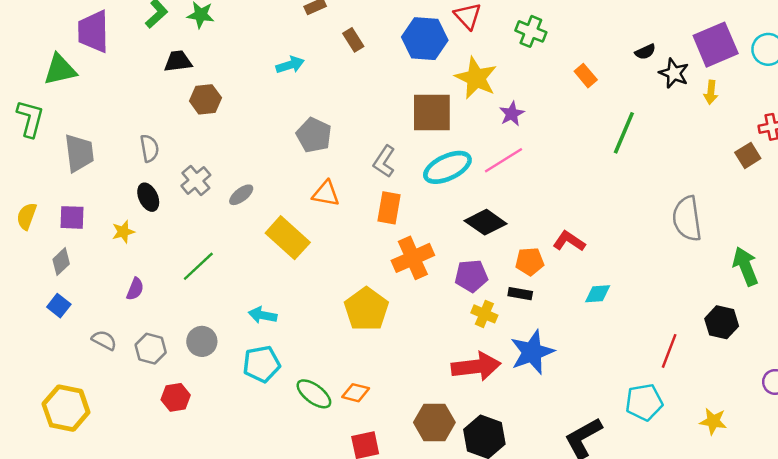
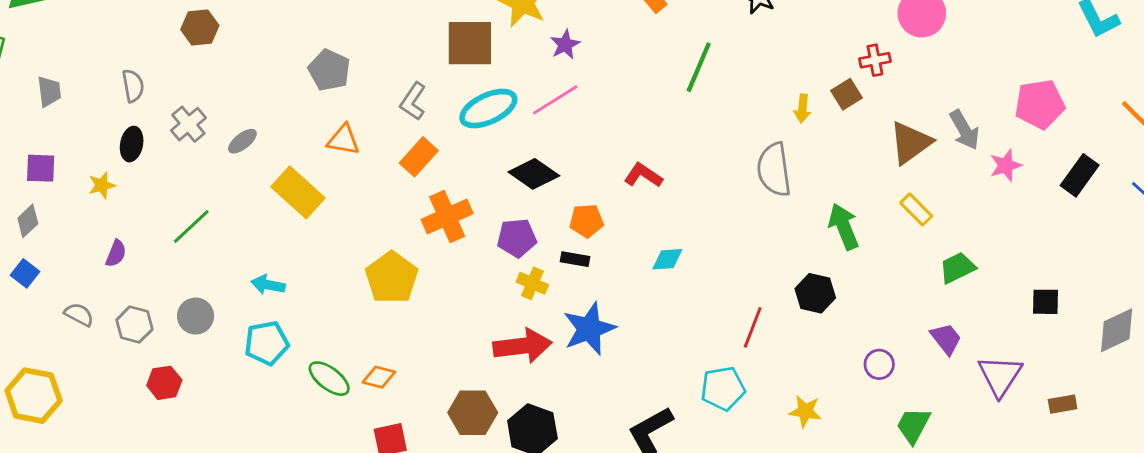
yellow arrow: (711, 92) -> (802, 109), moved
gray trapezoid: (79, 153) -> (49, 91), size x0.7
black ellipse: (148, 197) -> (132, 144), turned 36
orange rectangle: (389, 208) -> (419, 157), turned 32
red L-shape: (569, 241) -> (643, 175), moved

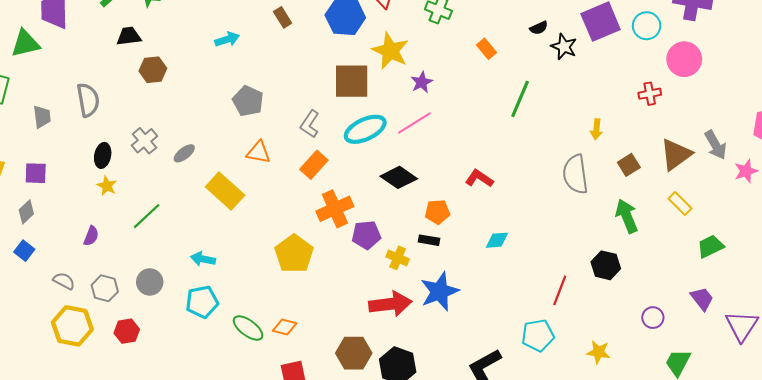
gray semicircle: (133, 86) -> (88, 100), moved, size x1.4
brown square: (847, 94) -> (629, 165), moved
yellow star: (102, 185) -> (107, 186), moved, turned -30
purple pentagon: (517, 238) -> (366, 235), moved
yellow hexagon: (34, 396) -> (72, 326), moved

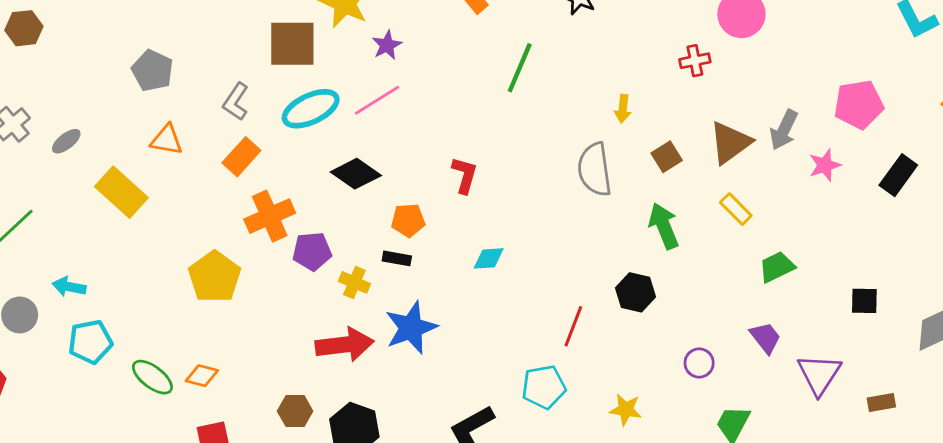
gray arrow: (716, 145) -> (784, 130), turned 56
red L-shape: (479, 178) -> (465, 175), turned 72
cyan arrow: (203, 259) -> (69, 287), moved
brown hexagon: (354, 353) -> (295, 411), size x0.7

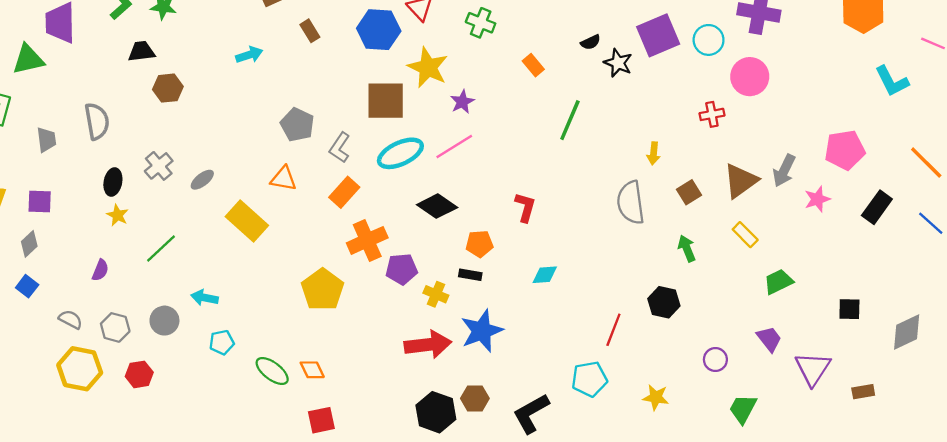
gray pentagon: (152, 71) -> (297, 125), moved
green arrow: (664, 226) -> (687, 248), size x0.7
cyan pentagon: (90, 342) -> (222, 342), size x0.7
orange diamond: (202, 376) -> (312, 370), turned 50
brown hexagon: (295, 411) -> (475, 398), moved

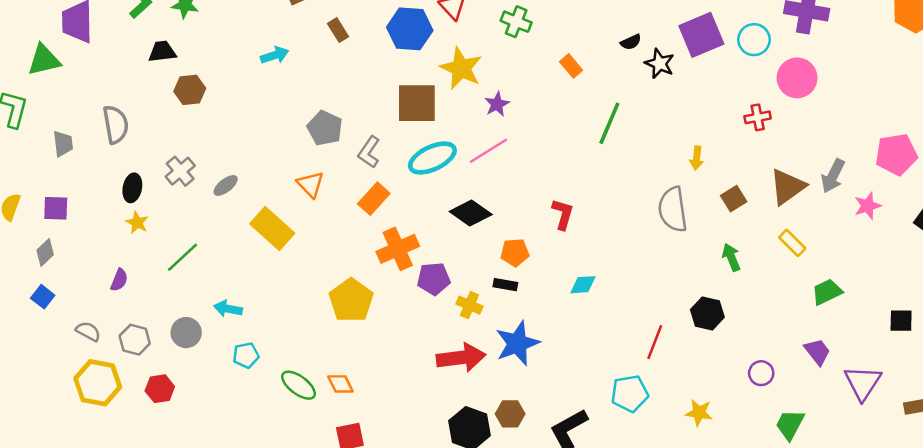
orange triangle: (284, 179) -> (310, 184), turned 36

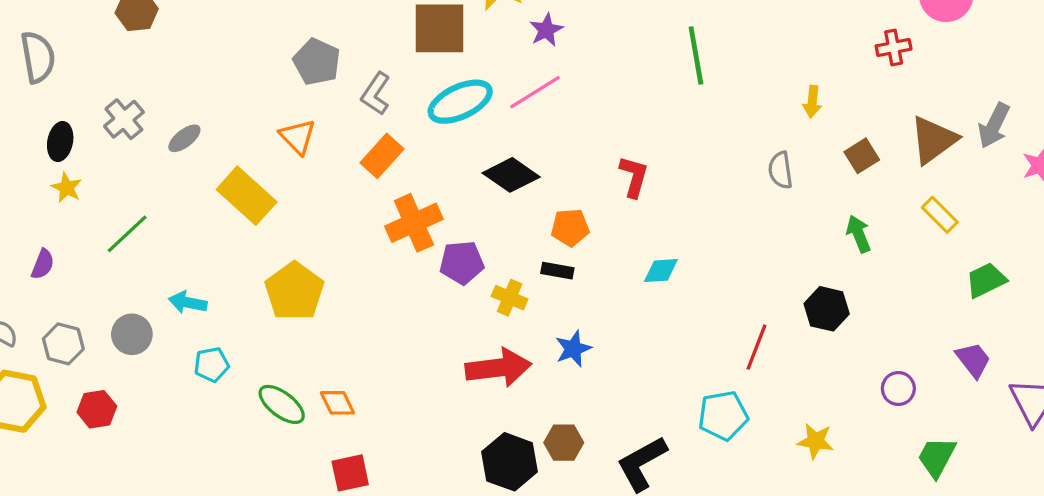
green line: (609, 123) -> (696, 55), turned -33
gray semicircle: (673, 209) -> (780, 170), size x0.6
yellow pentagon: (351, 300) -> (294, 291), moved
blue star: (517, 343) -> (573, 349), size x0.6

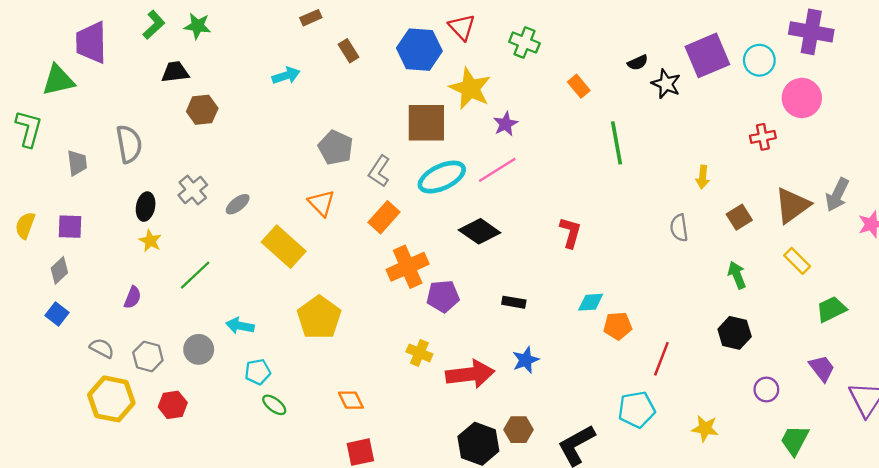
orange pentagon: (570, 228) -> (618, 326), moved
yellow cross: (510, 298) -> (419, 353), moved
black hexagon: (827, 309) -> (735, 333), moved
green ellipse: (282, 404) -> (274, 405), moved, size x0.7

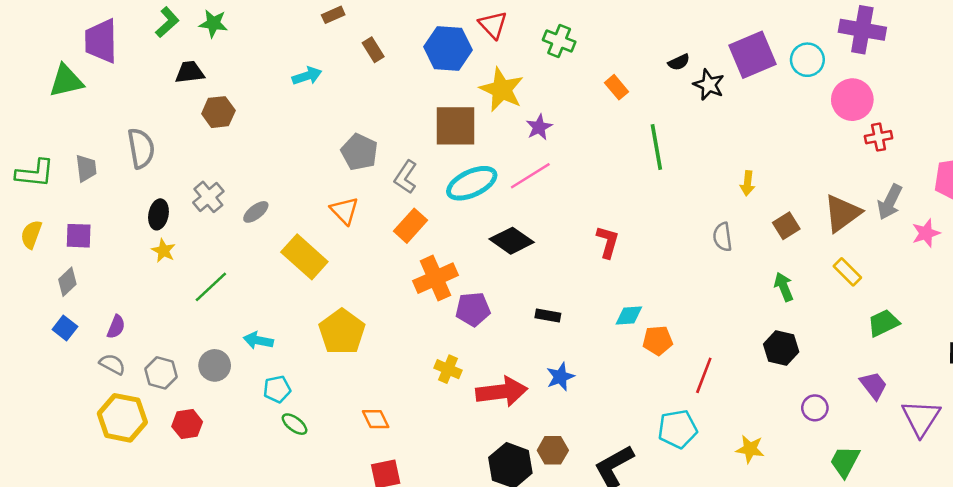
green L-shape: (29, 129) -> (35, 173), moved, turned 81
red cross: (763, 137) -> (879, 137), moved
purple semicircle: (133, 297) -> (116, 327), moved

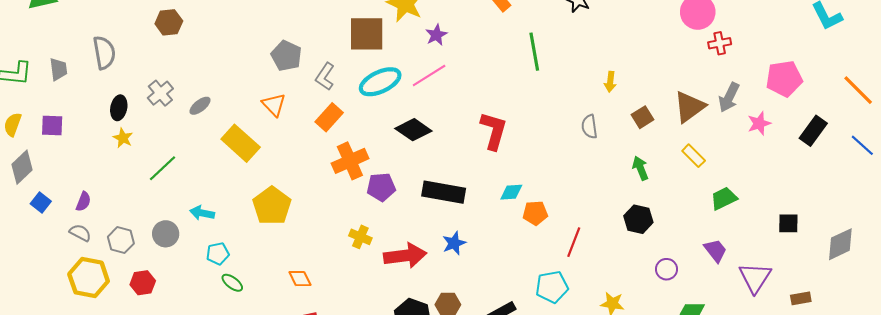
red L-shape: (608, 242) -> (494, 131), size x1.4
gray diamond: (67, 282) -> (22, 167), moved, size x1.4
black rectangle: (548, 316) -> (444, 192), size x2.0

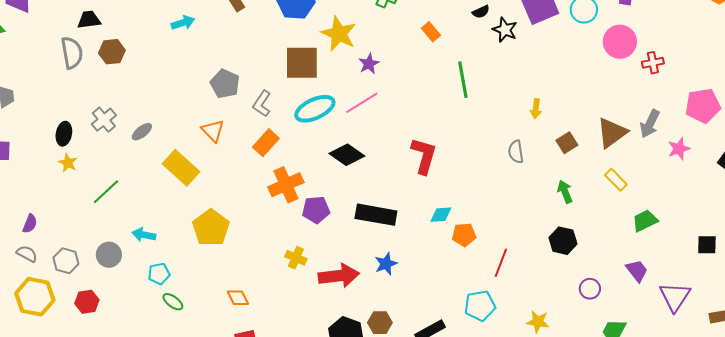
red cross: (720, 43) -> (653, 63), moved
gray semicircle: (104, 53) -> (72, 53), moved

